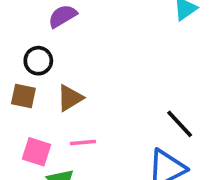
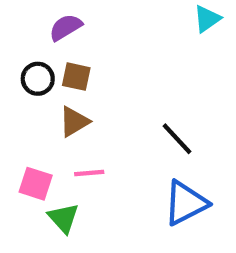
brown square: (23, 96) -> (76, 77), moved
black line: (180, 124) -> (177, 139), moved

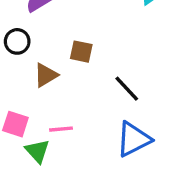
brown square: (76, 77) -> (81, 52), moved
pink line: (89, 173) -> (61, 129), moved

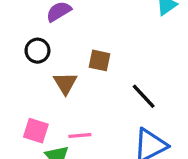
brown triangle: (46, 75) -> (65, 83), turned -30

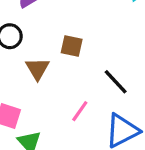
pink line: (80, 136) -> (80, 111), moved, turned -50

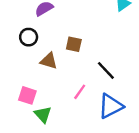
brown triangle: (37, 69) -> (49, 61), turned -42

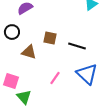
black line: (106, 70) -> (77, 46), moved, turned -30
blue triangle: (111, 106) -> (87, 74), moved, turned -50

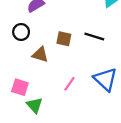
black line: (77, 46) -> (94, 37), moved

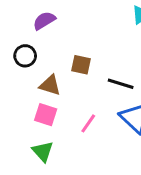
black line: (94, 37) -> (121, 84), moved
pink square: (20, 87) -> (46, 115), moved

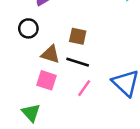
black line: (121, 84) -> (78, 62), moved
green triangle: (43, 151) -> (31, 113), moved

